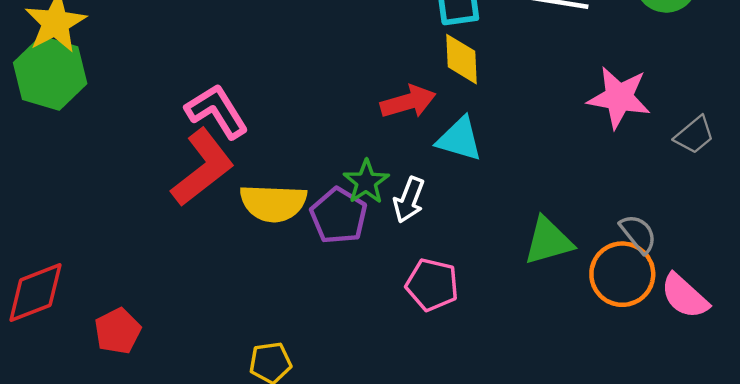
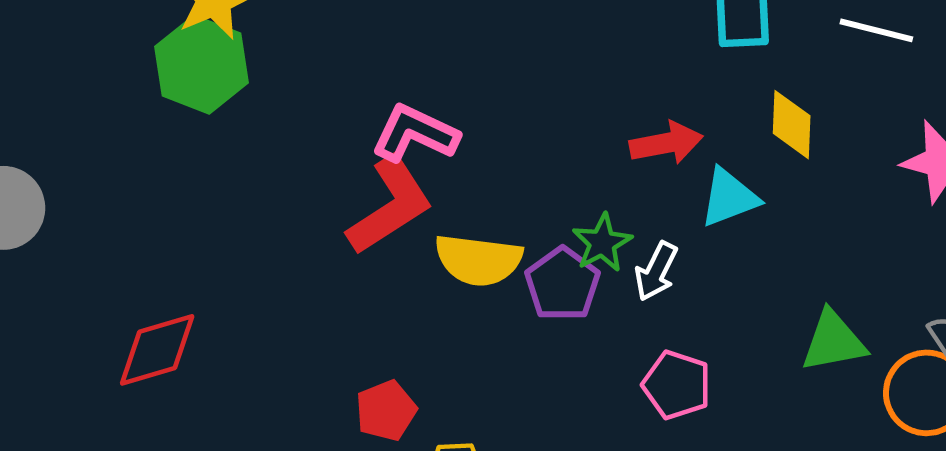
yellow diamond: (462, 59) -> (792, 125), moved
pink L-shape: (217, 111) -> (415, 133), turned -38
cyan triangle: (459, 139) -> (729, 198), turned -42
red pentagon: (118, 331) -> (386, 411), moved

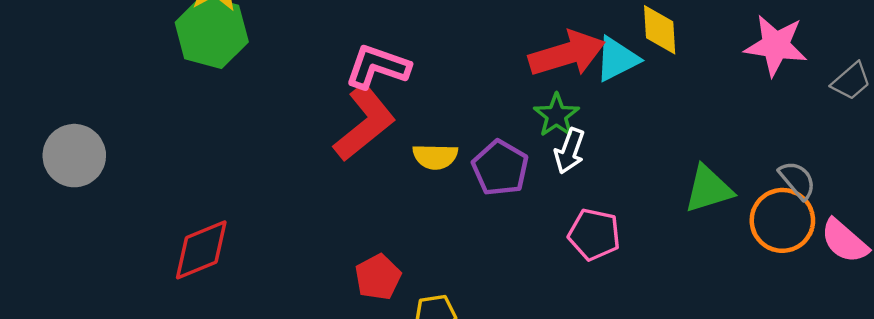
red arrow: (666, 143) -> (567, 54), size x1.4
cyan triangle: (729, 198) -> (617, 59), moved
green star: (602, 243) -> (556, 115), moved
yellow semicircle: (478, 260) -> (435, 157), size x0.7

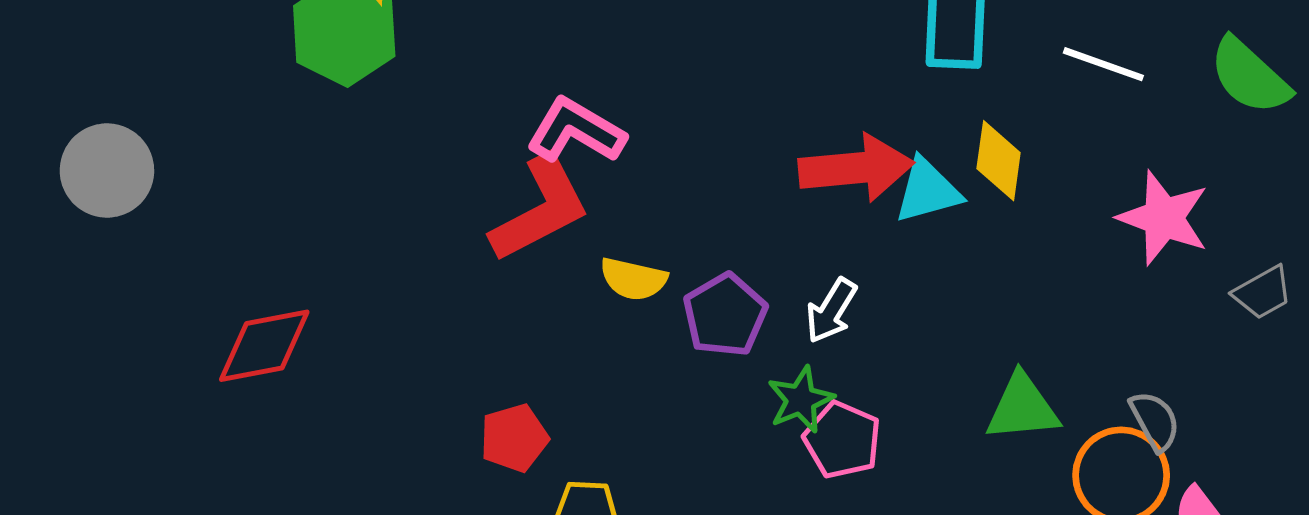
green star: (556, 115) -> (801, 400), moved

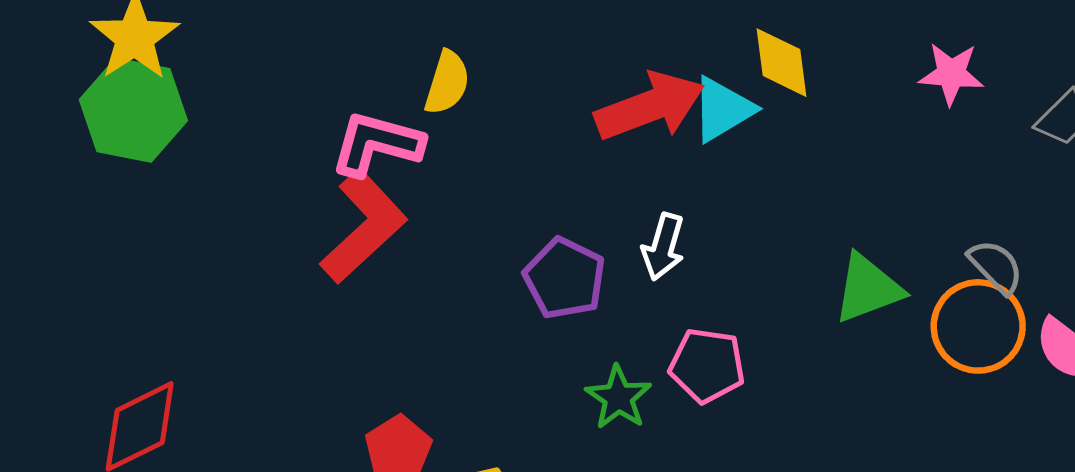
pink star: (1163, 218) -> (951, 74), size x0.7
yellow semicircle: (633, 279) -> (447, 83), moved, turned -70
green star: (801, 400) -> (618, 397), moved

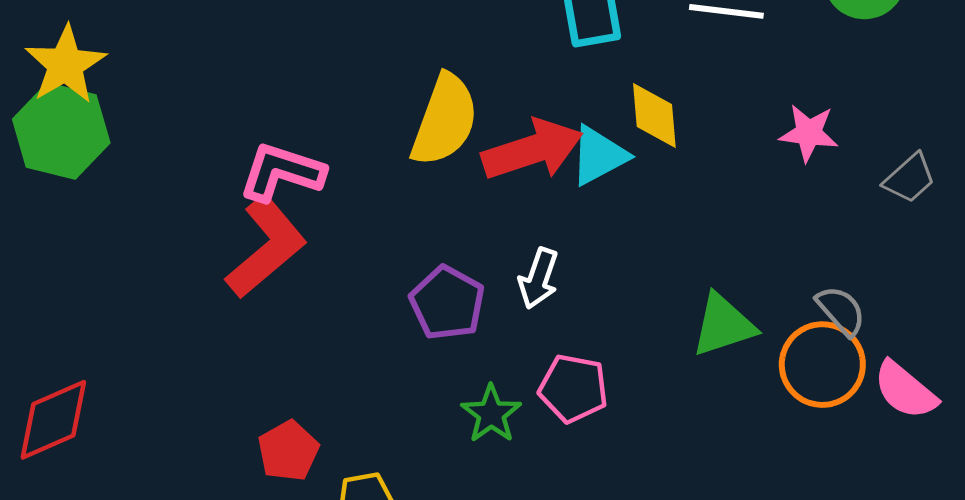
yellow semicircle: (447, 83) -> (445, 120), moved, size x1.6

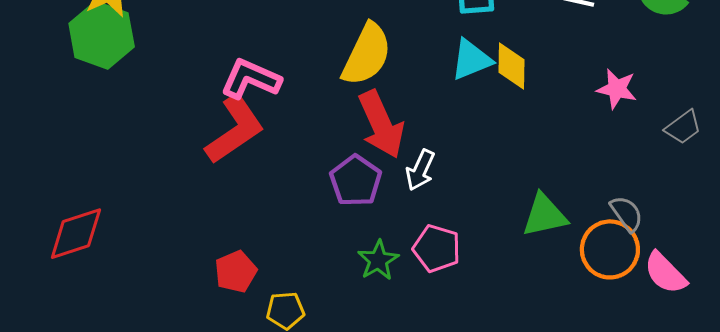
red arrow: (532, 150) -> (381, 124), moved, turned 78
cyan triangle: (599, 156) -> (471, 60), moved

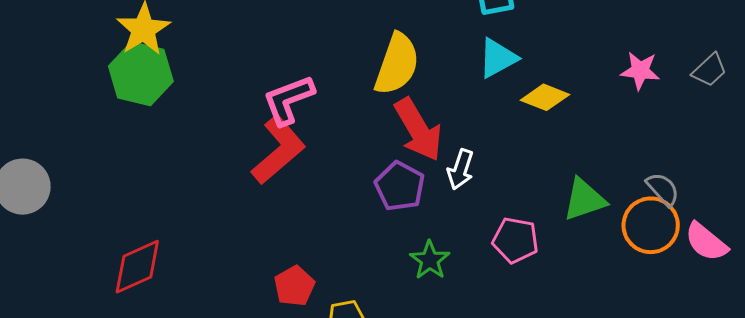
yellow diamond: (512, 66) -> (545, 97), moved, turned -63
pink L-shape: (251, 79) -> (288, 100), turned -38
gray trapezoid: (683, 127) -> (709, 70), moved
pink pentagon: (437, 248) -> (515, 240), moved

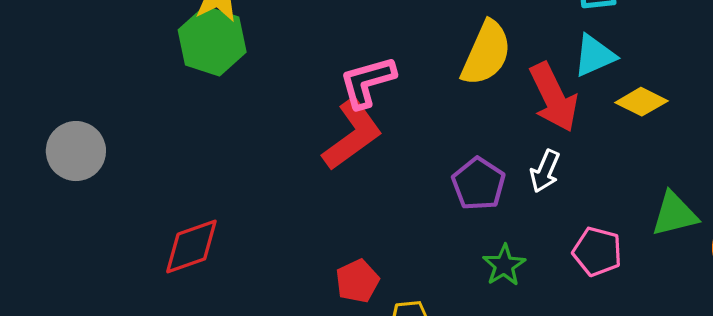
red arrow: (418, 130) -> (554, 97), moved

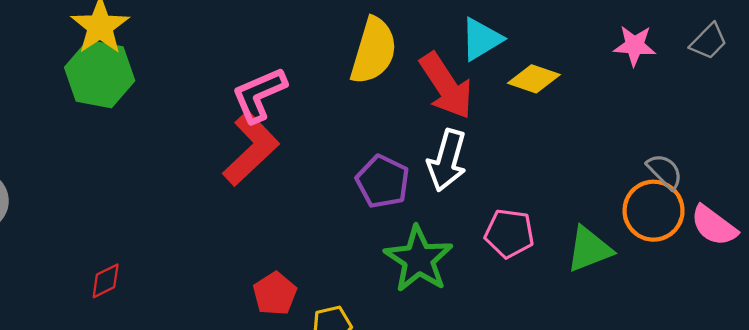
white arrow: (545, 171) -> (447, 160), size x1.4
green triangle: (674, 214) -> (589, 249), moved
red diamond: (191, 247) -> (106, 281), size x0.6
green star: (504, 265) -> (419, 259), size x1.6

